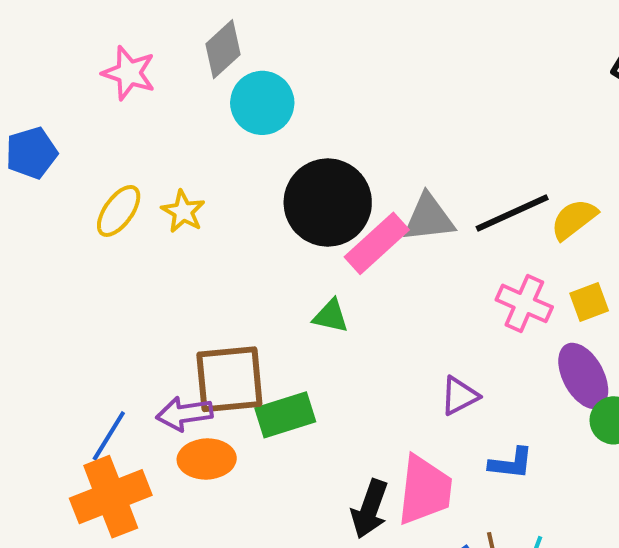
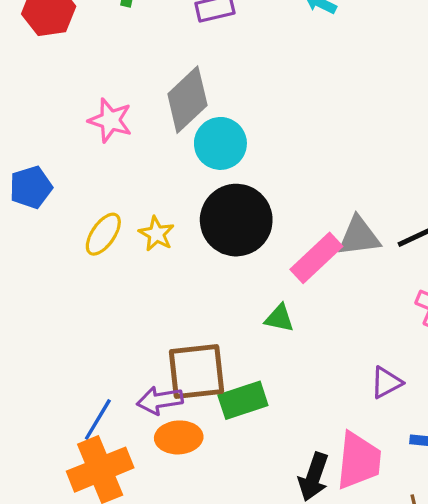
gray diamond: (223, 49) -> (187, 100), size x1.4
black circle: (328, 203) -> (236, 220), moved

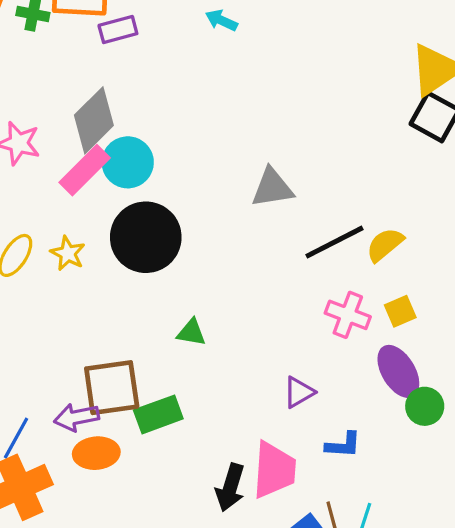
gray triangle: (359, 236) -> (272, 188), moved
pink rectangle: (316, 258) -> (85, 170), moved

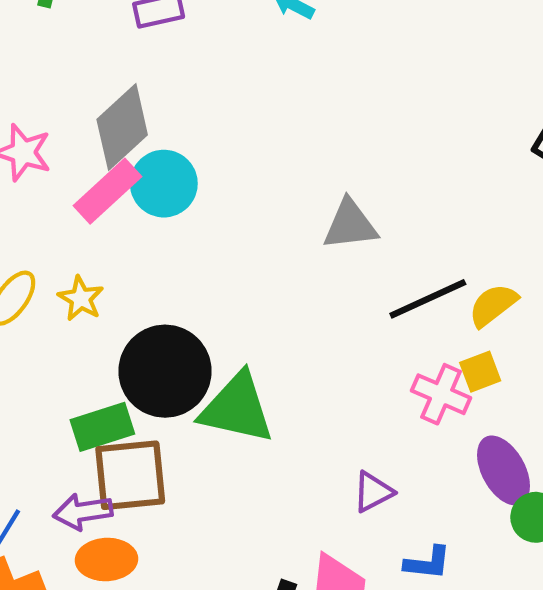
black circle: (146, 237) -> (165, 371), moved
yellow square: (400, 311) -> (480, 372), moved
green triangle: (191, 332) -> (237, 408), size x2.0
green rectangle: (158, 414) -> (102, 427), moved

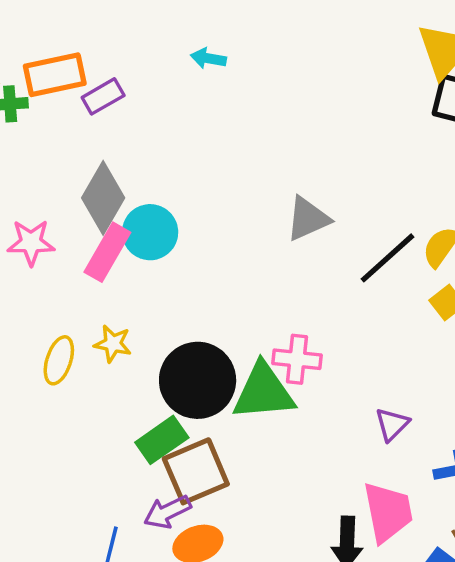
pink cross: (441, 394) -> (297, 359), moved

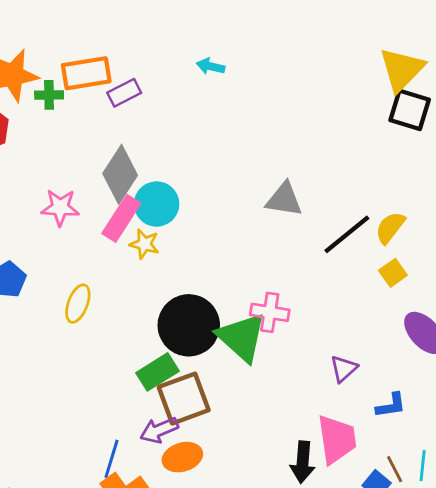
gray triangle: (308, 219) -> (284, 200), turned 30
yellow star: (113, 344) -> (144, 244), moved
green triangle: (264, 392) -> (242, 337), turned 44

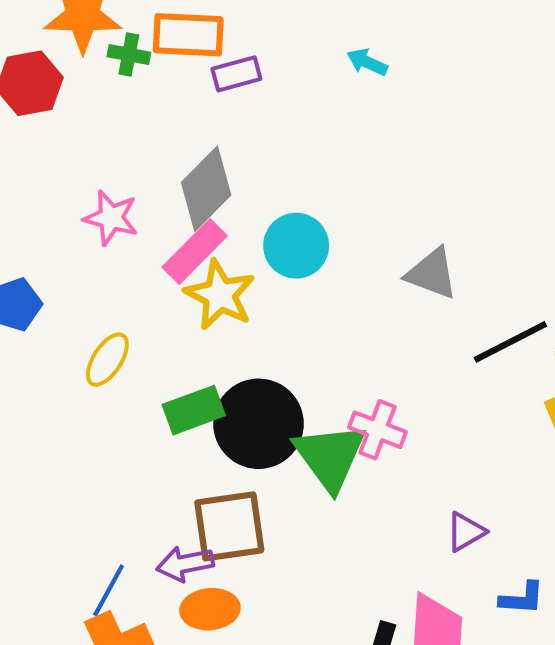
cyan circle: (157, 204) -> (296, 246), moved
yellow star: (144, 244) -> (220, 295), size x1.6
green rectangle: (158, 372) -> (194, 410), moved

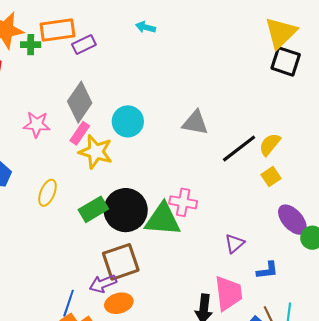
pink rectangle: (195, 252) -> (80, 133), size x0.7
green triangle: (330, 457) -> (163, 219), turned -39

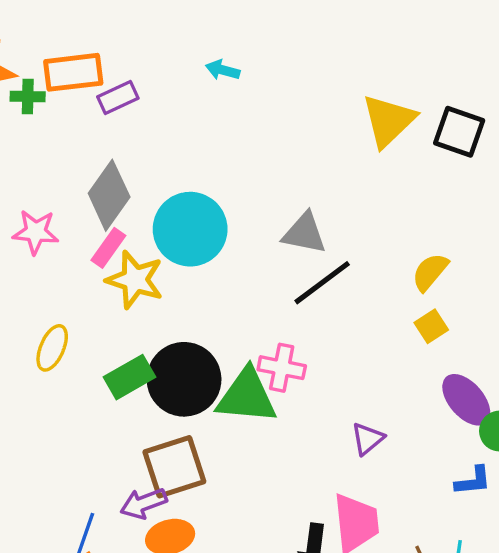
yellow triangle: (281, 33) -> (388, 121), moved
cyan circle: (128, 121) -> (190, 229), size x1.4
black line: (239, 149) -> (322, 283), moved
blue L-shape: (267, 270) -> (473, 481), moved

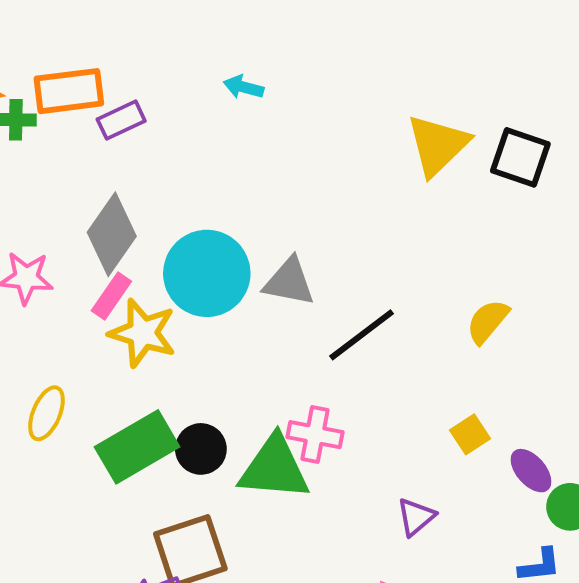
gray triangle: (304, 233) -> (289, 282), moved
yellow square: (431, 326) -> (470, 434), moved
green rectangle: (129, 377) -> (137, 447), size x1.4
black circle: (184, 379) -> (201, 449), size x0.6
purple ellipse: (466, 400) -> (531, 471), size x0.7

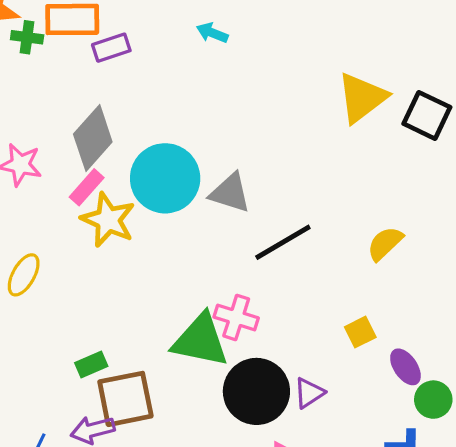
green rectangle: (137, 447) -> (91, 364), moved, size x0.5
black circle: (201, 449) -> (256, 391), moved, size x1.6

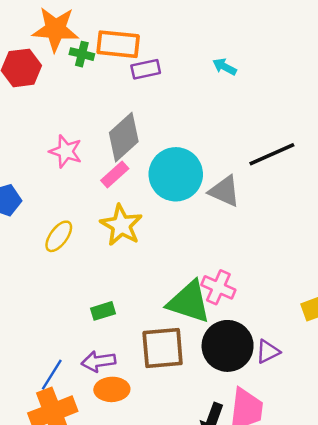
yellow star: (108, 220) -> (121, 225), moved
black line: (283, 242) -> (272, 154), moved
brown square: (125, 399) -> (163, 348), moved

